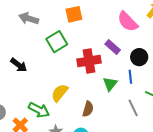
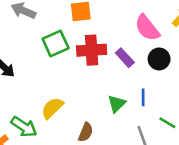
black circle: (139, 57) -> (159, 59), moved
red cross: (89, 61) -> (92, 50), moved

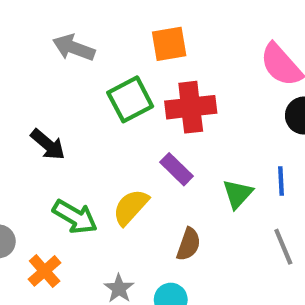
purple rectangle: (125, 58) -> (176, 169), moved
green arrow: (24, 127) -> (75, 217), moved

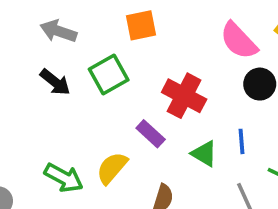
red cross: (191, 107) -> (184, 96), moved, turned 36
black arrow: (48, 145) -> (55, 82), moved
green triangle: (238, 194) -> (204, 154), turned -40

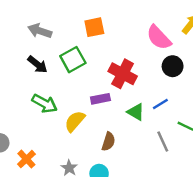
purple rectangle: (151, 134) -> (100, 99), turned -54
blue line: (242, 141) -> (160, 104), turned 63
green arrow: (64, 178) -> (45, 104), moved

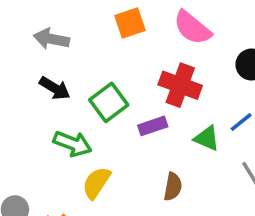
pink semicircle: (159, 38) -> (192, 28), moved
green square: (73, 60) -> (109, 102), moved
yellow semicircle: (75, 121) -> (96, 183), moved

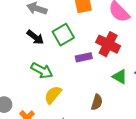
green square: (109, 102) -> (63, 35), moved
purple rectangle: (153, 126) -> (84, 57), moved

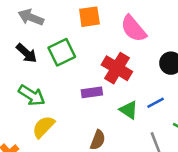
purple rectangle: (84, 57) -> (92, 92), moved

